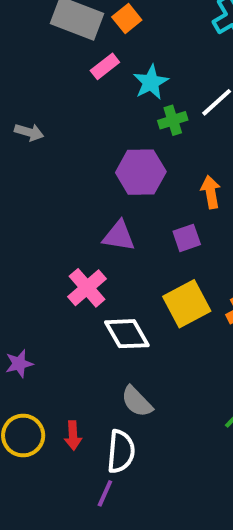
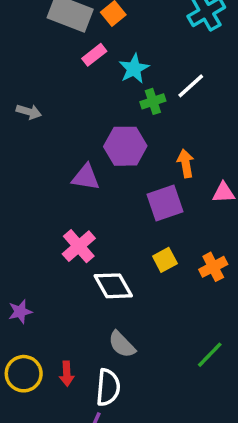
purple triangle: (119, 236) -> (86, 177), moved
purple square: (187, 238) -> (165, 203), size x1.5
yellow square: (187, 304) -> (165, 260), size x0.6

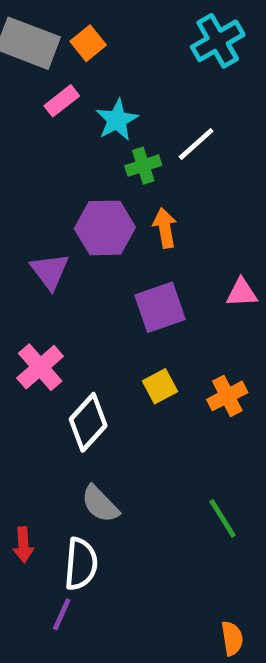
orange arrow: (186, 163) -> (165, 228), moved
purple triangle: (86, 177) -> (50, 271), turned 44
white diamond: (113, 286) -> (88, 422), turned 72
green line: (210, 355) -> (222, 518), turned -76

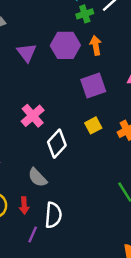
purple triangle: (50, 271) -> (27, 53), moved
gray semicircle: (100, 504) -> (38, 178), moved
purple line: (62, 614) -> (33, 235), moved

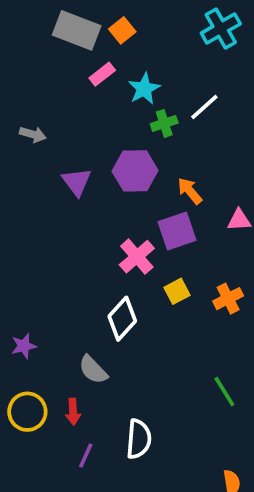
orange arrow: (96, 45) -> (190, 191), moved, turned -30
pink cross: (33, 116) -> (137, 257), moved
white semicircle: (53, 215) -> (139, 439), moved

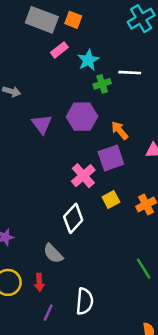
orange square: (122, 30) -> (73, 20), turned -30
white line: (204, 107) -> (130, 73), turned 45

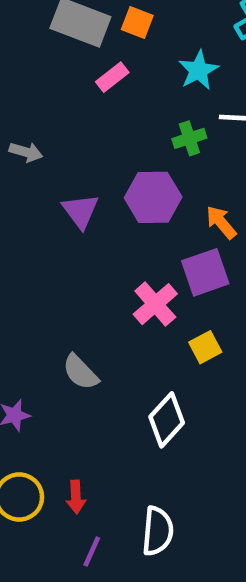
cyan star: (88, 60) -> (198, 70), moved
white diamond: (73, 218) -> (167, 420), moved
gray semicircle: (53, 254) -> (80, 372), moved

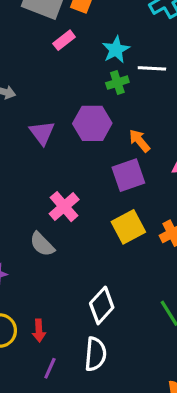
cyan star: (198, 70) -> (116, 50), moved
pink cross: (155, 304) -> (64, 207), moved
yellow square: (205, 347) -> (128, 227), size x1.5
white diamond: (167, 420) -> (102, 305), moved

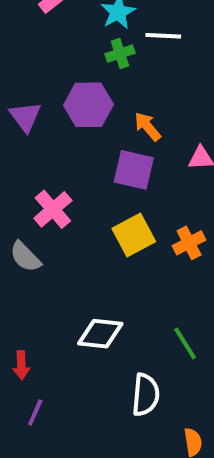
purple square: (128, 175) -> (134, 170), turned 32
white diamond: (102, 305) -> (100, 334), turned 54
white semicircle: (95, 354) -> (146, 395), moved

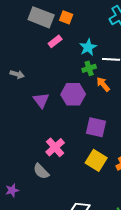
orange arrow: (148, 126) -> (103, 84), moved
yellow square: (134, 235) -> (96, 160), turned -30

